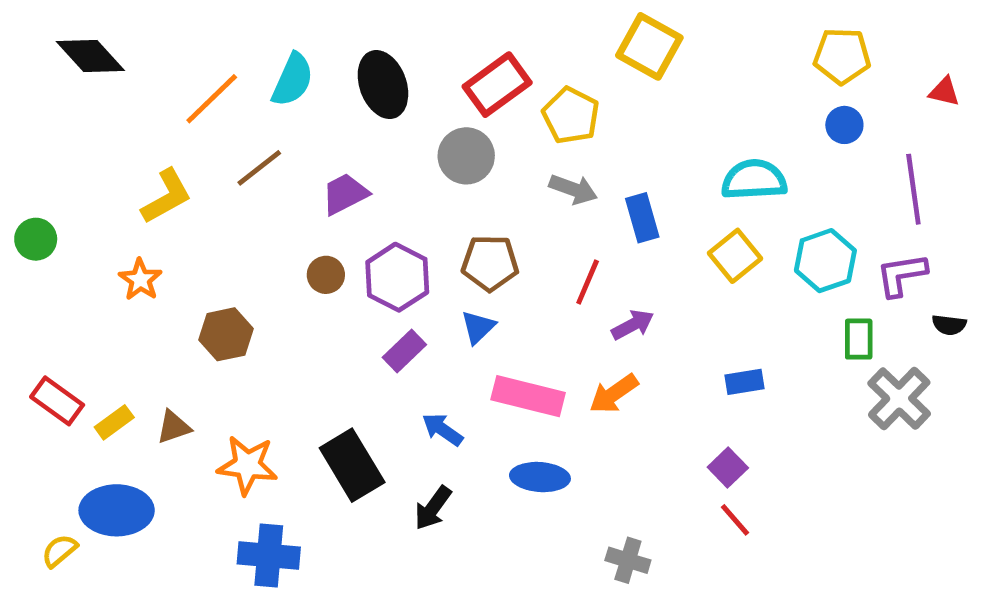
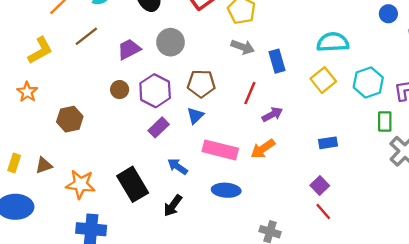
blue circle: (844, 125) -> (388, 14), moved
gray circle: (466, 156) -> (170, 42), moved
yellow rectangle: (114, 422) -> (14, 163), turned -36

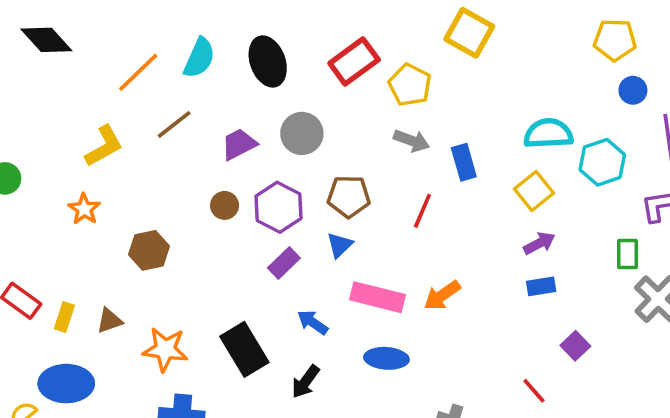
cyan hexagon: (368, 82) -> (602, 162), moved
purple arrow: (272, 114) -> (539, 243), moved
purple square: (320, 185) -> (575, 346), moved

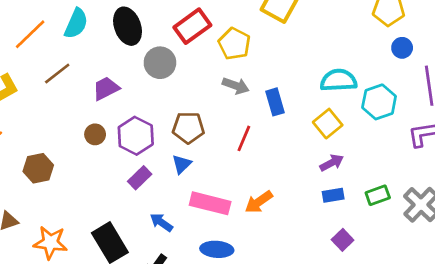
gray circle: (302, 133) -> (160, 63), moved
green rectangle: (628, 254) -> (378, 195), moved, turned 70
purple square: (575, 346) -> (343, 240), moved

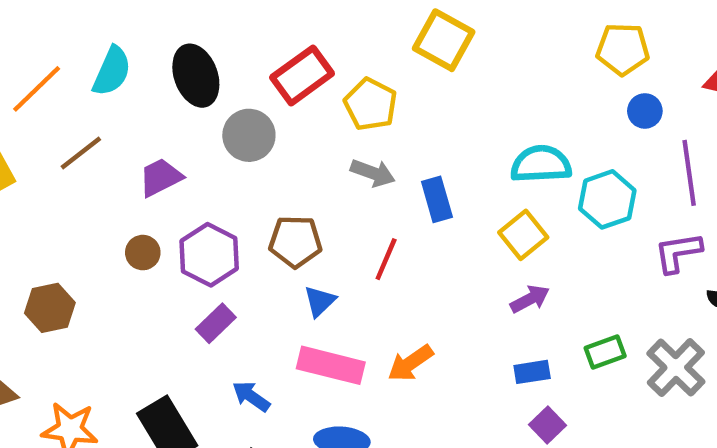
blue triangle: (182, 164) -> (320, 301), moved
blue rectangle: (333, 195) -> (532, 372), moved

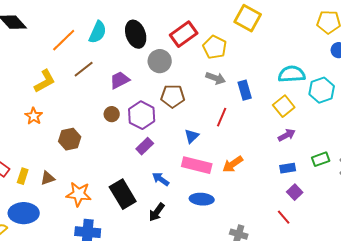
brown pentagon: (295, 241) -> (173, 96), moved

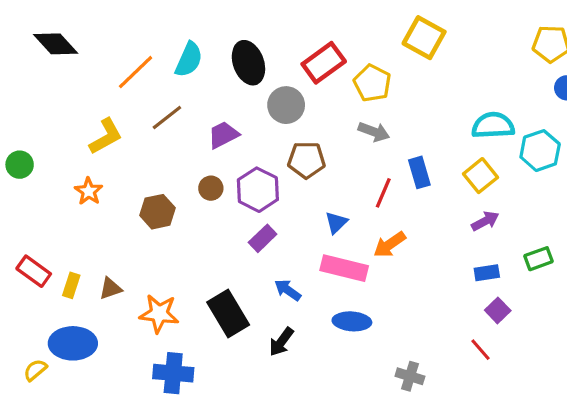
blue rectangle: (245, 90) -> (419, 172), moved
brown hexagon: (70, 139) -> (158, 212), moved
orange arrow: (233, 164) -> (390, 245), moved

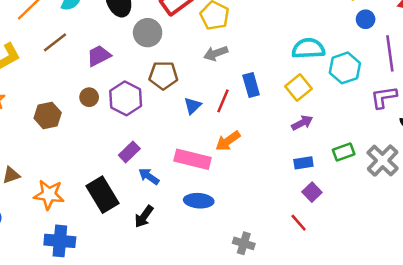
gray arrow: (374, 132) -> (216, 53), turned 140
blue triangle: (336, 223) -> (193, 106), moved
purple rectangle: (263, 238) -> (129, 152), moved

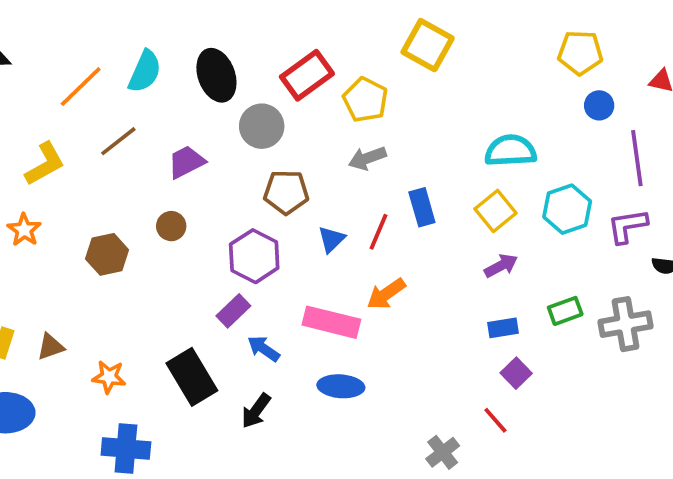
cyan hexagon: (345, 68) -> (567, 209), moved
purple hexagon: (126, 98) -> (254, 256), moved
gray cross: (383, 161) -> (626, 324), turned 36
orange star: (49, 195) -> (109, 377), size x0.7
gray cross: (244, 243) -> (443, 452), moved, turned 35

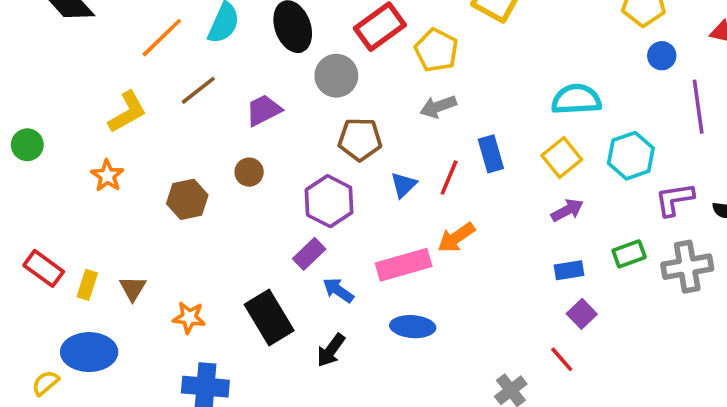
purple L-shape: (627, 226) -> (674, 199), moved
pink rectangle: (331, 322) -> (404, 265), turned -30
brown triangle: (51, 347) -> (133, 288), turned -40

